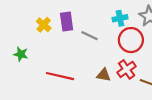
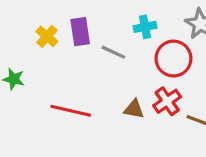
cyan cross: (120, 18) -> (145, 27), moved

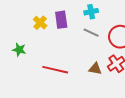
cyan cross: (145, 27) -> (91, 12), moved
gray line: (113, 52) -> (91, 33), moved

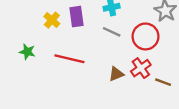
brown triangle: (95, 69) -> (116, 74), turned -32
red line: (55, 70) -> (69, 59), moved

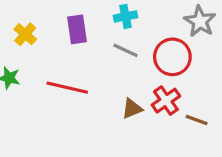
yellow cross: (52, 20) -> (25, 34), moved

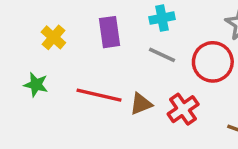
red cross: (166, 101) -> (183, 109), moved
brown triangle: (132, 109) -> (141, 104), moved

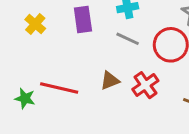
green star: (36, 85) -> (25, 98), moved
red line: (99, 95) -> (59, 88), moved

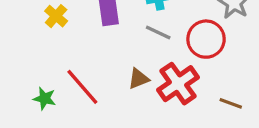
red cross: (145, 85) -> (178, 84), size x1.4
red line: (59, 88) -> (82, 87), turned 36

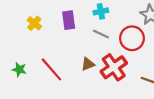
green star: (45, 98) -> (19, 69), moved

